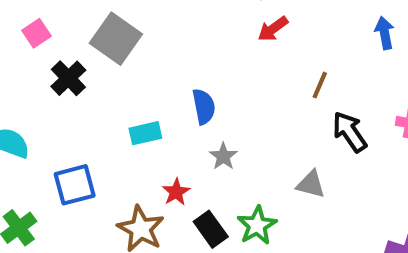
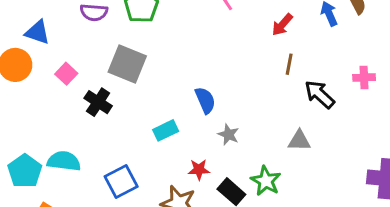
red arrow: (273, 29) -> (282, 25), moved
red star: (176, 192) -> (199, 170), turned -30

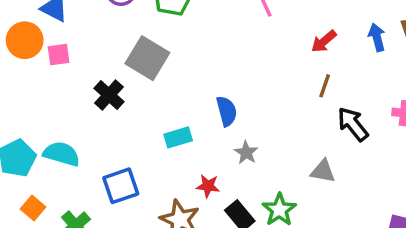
pink square: (66, 74) -> (59, 55), moved, turned 30

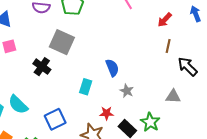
cyan rectangle: (178, 137) -> (86, 87), turned -49
cyan semicircle: (62, 154) -> (18, 105), turned -145

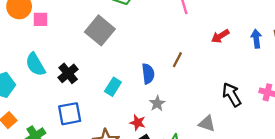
brown line: (168, 46) -> (177, 60), moved
black cross: (42, 67) -> (68, 73), moved
cyan semicircle: (18, 105) -> (35, 64), moved
red star: (107, 113) -> (138, 123), moved

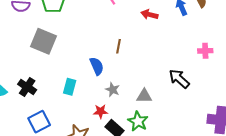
red arrow: (220, 36) -> (149, 15), turned 63
black arrow: (232, 95) -> (179, 79), moved
gray triangle: (207, 123) -> (144, 96), moved

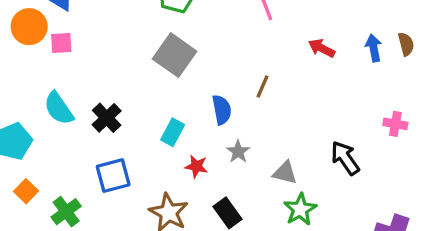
gray square: (43, 41) -> (175, 55), moved
red star: (101, 111) -> (196, 166), moved
green star: (138, 121) -> (300, 209), moved

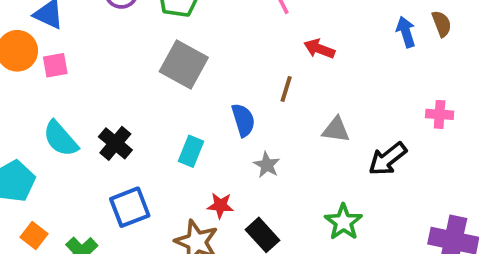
red arrow: (322, 48) -> (319, 49), moved
black arrow: (345, 158) -> (388, 159), turned -87
red star: (196, 166) -> (220, 205), moved
gray triangle: (285, 173) -> (336, 130), moved

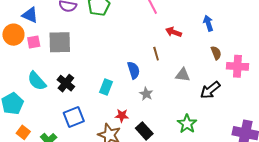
brown semicircle: (442, 24) -> (216, 53), moved
blue arrow: (406, 32) -> (208, 23), moved
gray square: (184, 65) -> (60, 42), moved, turned -30
brown line: (286, 89) -> (156, 54), turned -32
pink cross: (440, 114) -> (237, 66), size x1.5

